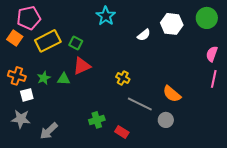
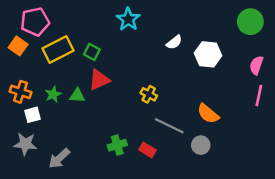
white hexagon: (172, 24) -> (208, 54), moved
red rectangle: (122, 132) -> (148, 150), moved

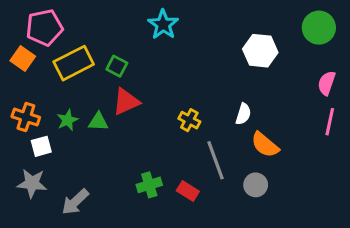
white semicircle: (174, 42) -> (243, 114), moved, turned -35
white hexagon: (208, 54) -> (260, 51), moved
gray line: (169, 126) -> (216, 160), turned 44

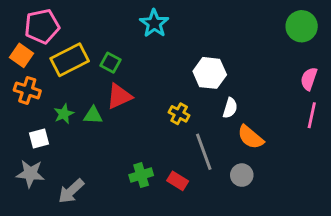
white hexagon: (260, 51) -> (210, 73), moved
orange cross: (26, 117) -> (27, 90), moved

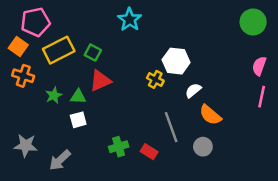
white semicircle: (230, 108) -> (193, 90), turned -147
yellow cross: (179, 114) -> (155, 79), moved
white square: (39, 139) -> (78, 120), moved

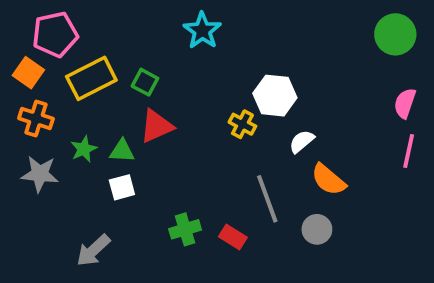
gray star: (26, 145) -> (40, 174), moved

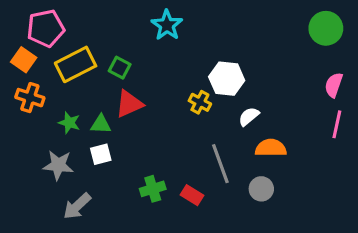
green star: (84, 149) -> (69, 123), turned -30
gray star: (40, 174) -> (58, 165), moved
orange semicircle: (328, 180) -> (271, 148), turned 140

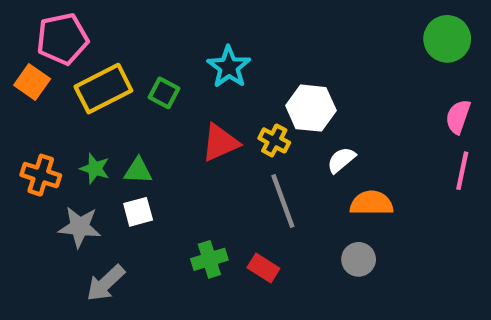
cyan star: (167, 25) -> (229, 67), moved
orange cross: (30, 98) -> (41, 175), moved
red triangle: (129, 104) -> (220, 143), moved
gray line: (220, 164) -> (283, 201), moved

